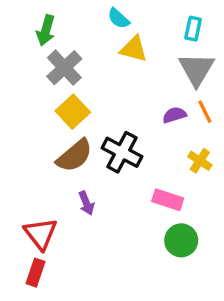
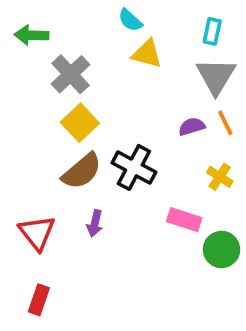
green arrow: (46, 30) -> (31, 35), moved, turned 76
purple arrow: (86, 203) -> (95, 223), turned 35
red triangle: (41, 234) -> (37, 233), moved
green circle: (181, 240) -> (222, 249), moved

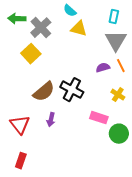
gray cross: (71, 74) -> (41, 28), moved
yellow square: (80, 123) -> (31, 54), moved

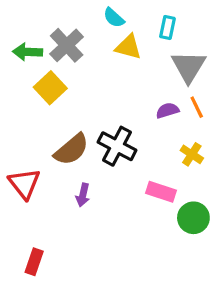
cyan rectangle: (114, 17) -> (167, 27), moved
green arrow: (17, 19) -> (28, 52), moved
red triangle: (20, 125) -> (24, 184), moved

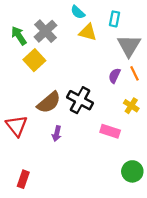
green arrow: (28, 52) -> (19, 36), turned 54
purple semicircle: (167, 110) -> (115, 76), turned -48
green circle: (193, 218) -> (132, 171), moved

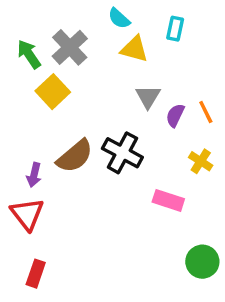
gray triangle: (129, 46) -> (148, 97), moved, size x0.7
red triangle: (17, 126) -> (27, 214), moved
purple arrow: (57, 134) -> (34, 175), moved

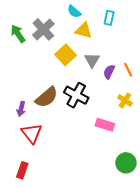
yellow square: (53, 92) -> (66, 55), moved
red triangle: (27, 214) -> (32, 133), moved

